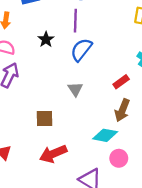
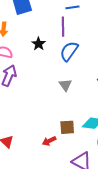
brown square: (44, 118) -> (67, 127), moved
red arrow: (53, 154) -> (49, 141), size x0.6

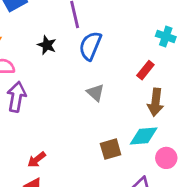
red arrow: (49, 141) -> (37, 160), moved

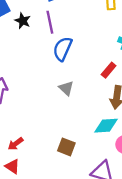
black star: (47, 45) -> (23, 21), moved
brown square: (111, 149) -> (66, 147), moved, turned 36

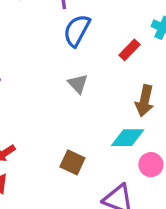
red rectangle: (109, 70) -> (129, 50), moved

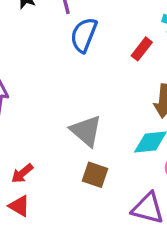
gray triangle: (78, 84) -> (86, 131), moved, size x1.5

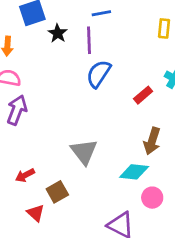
brown square: (95, 175) -> (57, 192), moved, turned 30
red triangle: (19, 206) -> (36, 213), moved

